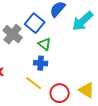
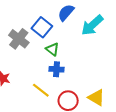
blue cross: (41, 63) -> (57, 69), moved

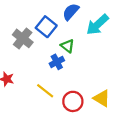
green triangle: (52, 49) -> (68, 46), moved
blue cross: (57, 69) -> (57, 62), moved, turned -32

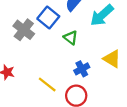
blue cross: (57, 62) -> (82, 69), moved
yellow triangle: (102, 98) -> (112, 59), moved

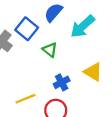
yellow line: (47, 84) -> (25, 99), turned -60

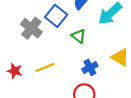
yellow line: (25, 99) -> (45, 67), moved

